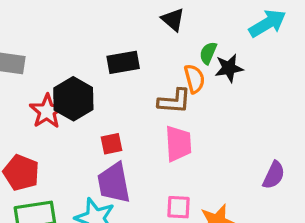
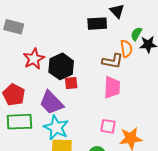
black rectangle: (123, 62) -> (97, 24), moved
black hexagon: (73, 99) -> (61, 66), moved
purple trapezoid: (114, 183) -> (51, 103), moved, turned -40

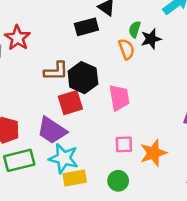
red star: (34, 59) -> (17, 38), moved
brown L-shape: (113, 61) -> (56, 71), moved
black hexagon: (61, 66) -> (83, 78), moved
red square: (71, 83) -> (70, 103), size x1.5

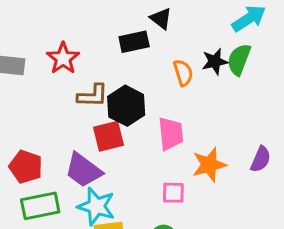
green semicircle: (135, 29) -> (239, 60), moved, size x1.5
red star: (17, 38) -> (63, 58), moved
orange star: (153, 153) -> (209, 165), moved

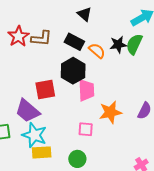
black rectangle: (134, 42) -> (74, 42), moved, turned 36
orange semicircle: (183, 73) -> (97, 51), turned -36
brown L-shape: (93, 96) -> (41, 38), moved
black hexagon: (126, 106) -> (73, 71), moved

